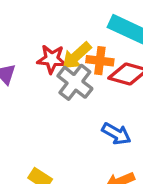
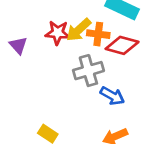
gray cross: (75, 82) -> (88, 71), moved, turned 36

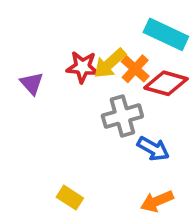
orange cross: (98, 34) -> (135, 69), turned 35

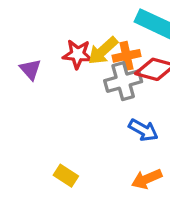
orange cross: (135, 69) -> (126, 56), turned 36
gray cross: (122, 116) -> (123, 81), moved

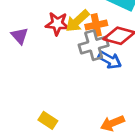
blue arrow: (143, 130) -> (110, 60), moved

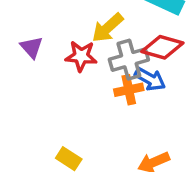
red star: (57, 24) -> (81, 56), moved
orange cross: (96, 25) -> (129, 90), moved

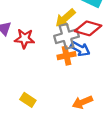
yellow arrow: (108, 28) -> (65, 18), moved
red star: (81, 56) -> (24, 39), moved

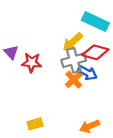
orange cross: (67, 56) -> (74, 80), turned -30
yellow rectangle: (28, 100) -> (35, 124), turned -49

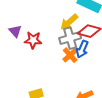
blue arrow: (87, 73) -> (82, 49), turned 84

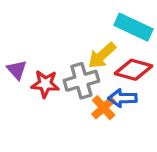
gray cross: (70, 38) -> (81, 81), moved
blue arrow: (82, 49) -> (122, 98), turned 66

